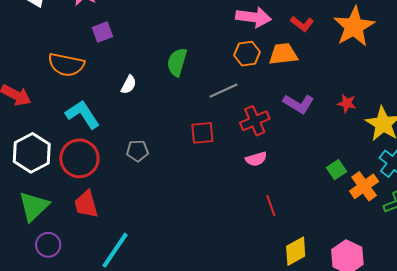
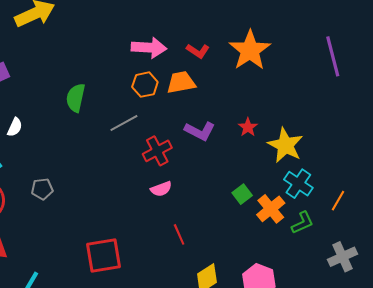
white semicircle: (129, 85) -> (15, 127), moved
red star: (347, 103) -> (248, 127), turned 30
red square: (202, 133) -> (103, 256), moved, size x1.5

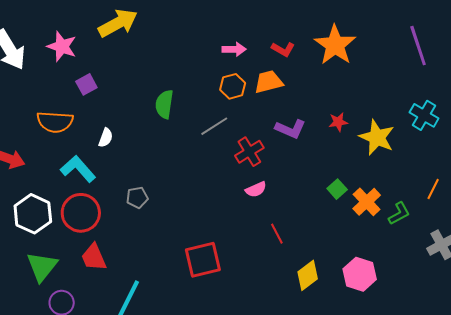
pink arrow: (149, 48) -> (234, 49), size x0.7
red star: (248, 127) -> (338, 122), turned 30
cyan cross: (298, 184) -> (424, 115), moved

